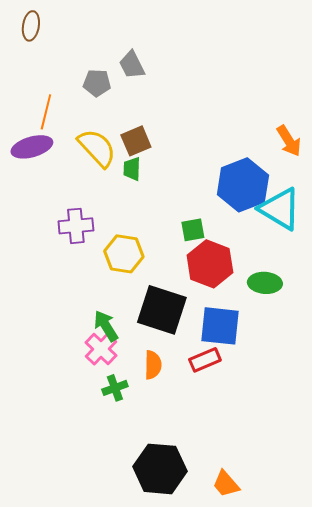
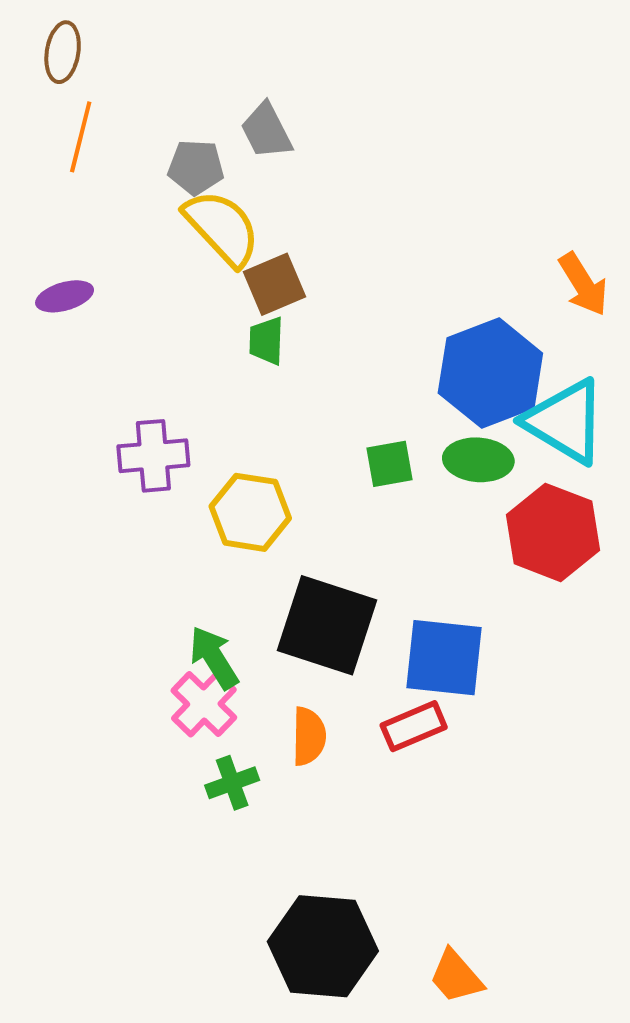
orange line: (46, 112) -> (81, 137), moved
purple ellipse: (32, 147) -> (65, 296), size x0.7
yellow semicircle: (97, 148) -> (222, 228), moved
red hexagon: (210, 264) -> (553, 532), moved
green ellipse: (265, 283) -> (478, 460), moved

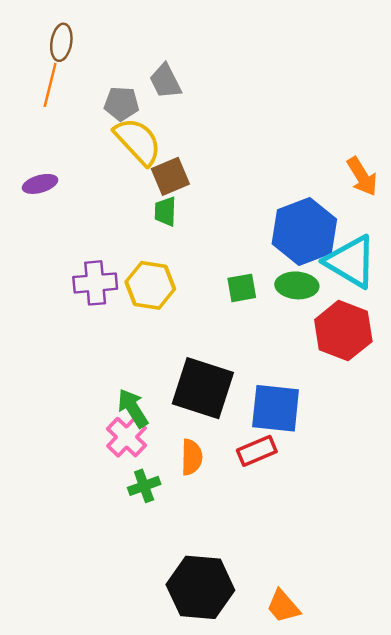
brown ellipse: (63, 52) -> (61, 42), moved
yellow hexagon: (250, 512) -> (150, 285), moved

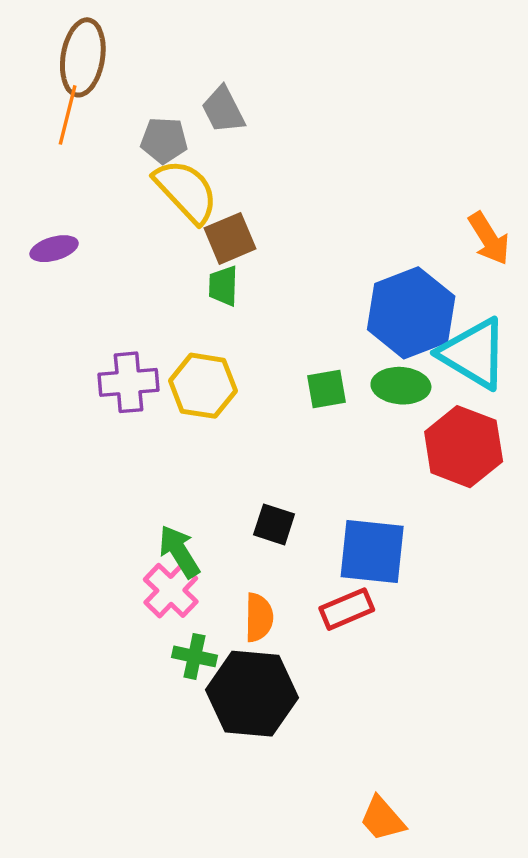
brown ellipse: (61, 42) -> (83, 57), size x1.5
black square: (203, 388) -> (274, 524), size x0.5
green cross: (144, 486) -> (194, 656), turned 32
black hexagon: (200, 587) -> (252, 694), moved

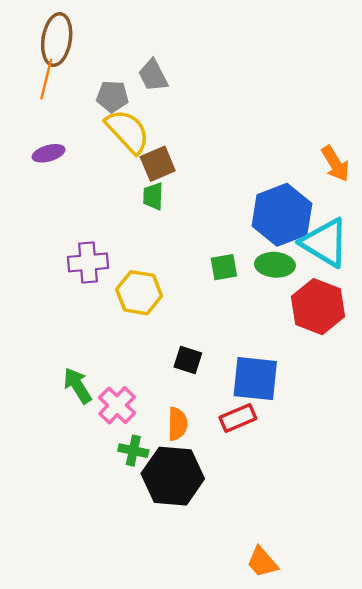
purple ellipse: (54, 249) -> (49, 153), moved
yellow hexagon: (203, 386) -> (139, 293), moved
green arrow: (179, 552) -> (78, 386), moved

